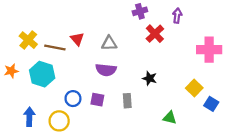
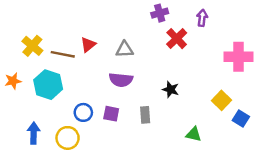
red triangle: (77, 39) -> (88, 45), turned 32

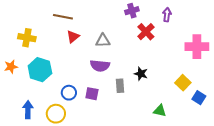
yellow cross: (32, 46) -> (27, 38), turned -30
brown line: (63, 54) -> (63, 17), moved
gray rectangle: (145, 115) -> (120, 86), moved

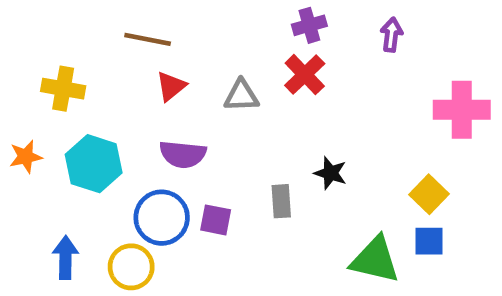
red cross: (146, 32) -> (305, 75), moved
purple semicircle: (100, 66) -> (183, 154), moved
blue circle: (69, 93) -> (162, 218), size x1.5
blue square: (199, 98) -> (429, 241), moved, turned -32
green triangle: (160, 111) -> (375, 260), size x1.6

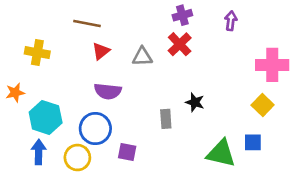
cyan hexagon: (94, 164) -> (46, 117), moved
yellow square: (429, 194) -> (263, 105), moved
purple square: (216, 220) -> (127, 152), moved

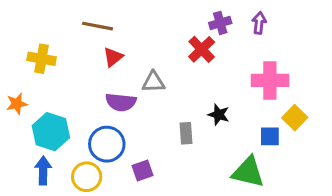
purple cross: (182, 15) -> (220, 23), moved
gray triangle: (142, 57) -> (153, 82), moved
pink cross: (272, 65) -> (270, 80), moved
blue square: (253, 142) -> (270, 136), moved
purple square: (127, 152) -> (143, 171), turned -30

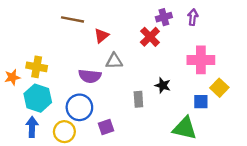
red triangle: (113, 57) -> (101, 36), moved
yellow cross: (42, 59) -> (37, 67), moved

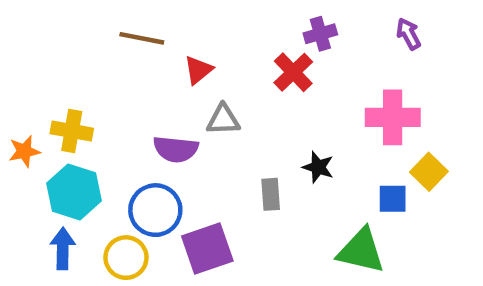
purple arrow: (193, 17) -> (409, 34), moved, turned -35
purple square: (106, 127) -> (207, 249), size x1.6

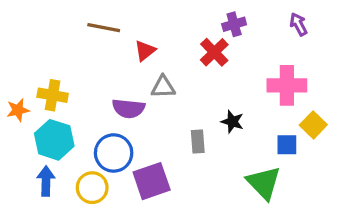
green triangle: (361, 251) -> (264, 183), turned 33

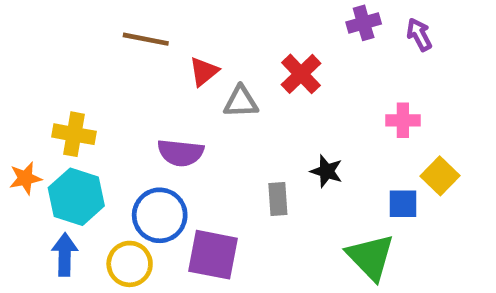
purple cross: (234, 24) -> (364, 23), moved
pink cross: (287, 85) -> (403, 120), size x0.6
gray triangle: (163, 87) -> (241, 102), moved
orange star: (18, 110) -> (25, 178), moved
purple square: (152, 181) -> (213, 255), turned 30

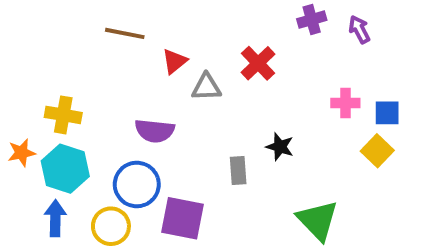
blue square: (403, 204) -> (387, 113), moved

